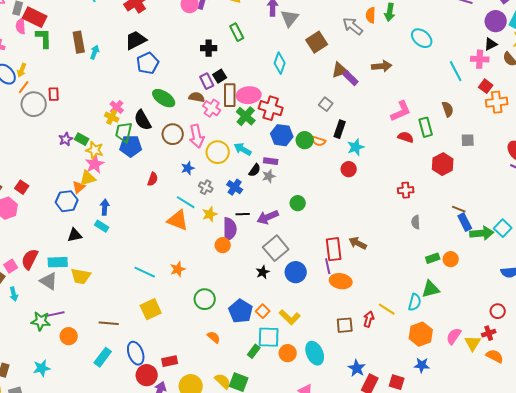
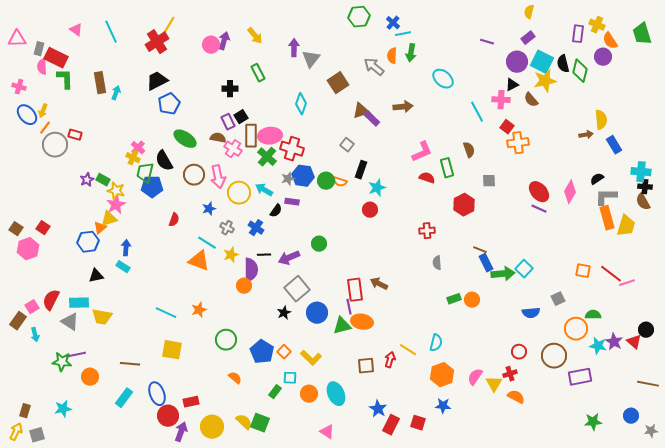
red rectangle: (54, 94) -> (75, 135), turned -72
gray star: (269, 176) -> (288, 179), moved
green triangle: (431, 289) -> (342, 326), moved
yellow square: (151, 309) -> (172, 350), turned 35
cyan square: (269, 337) -> (290, 378), size x0.6

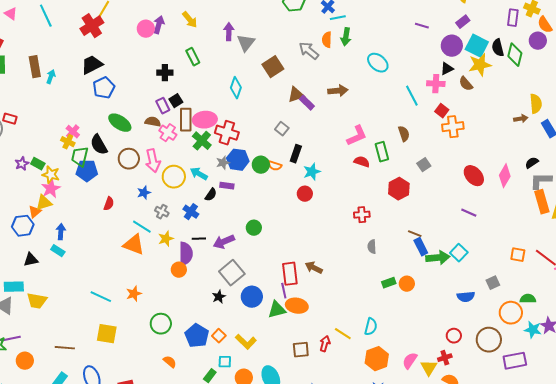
gray square: (489, 181) -> (424, 165), turned -32
purple line: (539, 209) -> (469, 213), moved

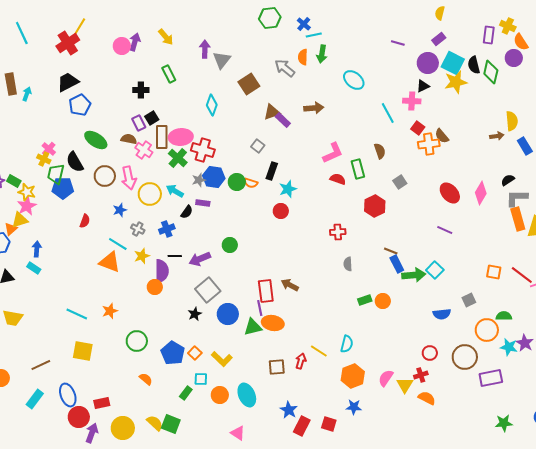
brown semicircle: (466, 84) -> (442, 136), moved
blue cross: (191, 212) -> (167, 229), turned 35
brown line: (65, 348) -> (41, 365), turned -30

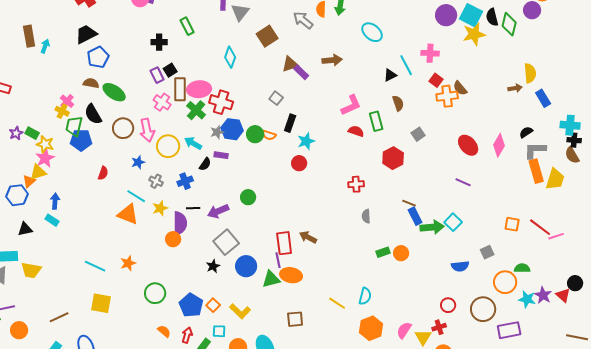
black triangle: (423, 86) -> (390, 75), moved
brown semicircle: (129, 139) -> (91, 83), moved
red arrow: (301, 361) -> (187, 335), moved

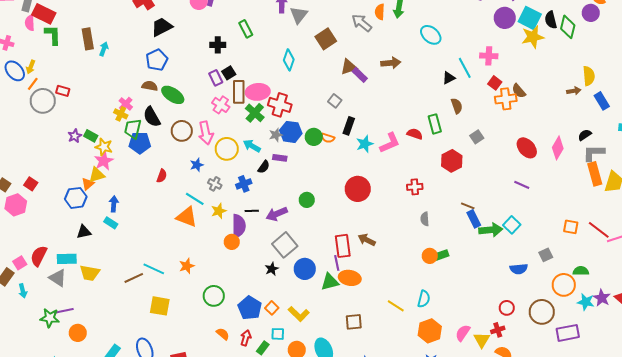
black trapezoid: (86, 34) -> (162, 27), moved
pink L-shape: (351, 105) -> (390, 143), moved
red circle: (299, 163) -> (358, 189), moved, size x1.6
orange circle: (401, 253) -> (430, 256), moved
brown line: (59, 317) -> (134, 278), moved

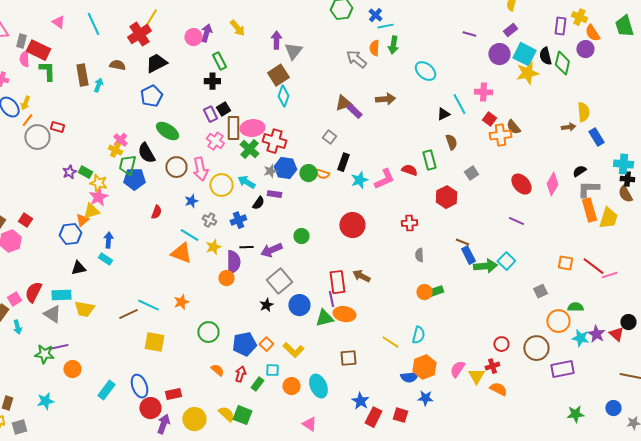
green rectangle: (246, 29) -> (219, 61), moved
brown square: (326, 39) -> (278, 75), moved
brown semicircle: (150, 86) -> (117, 65), moved
blue semicircle: (519, 269) -> (409, 377), moved
blue pentagon: (250, 308) -> (244, 344), turned 30

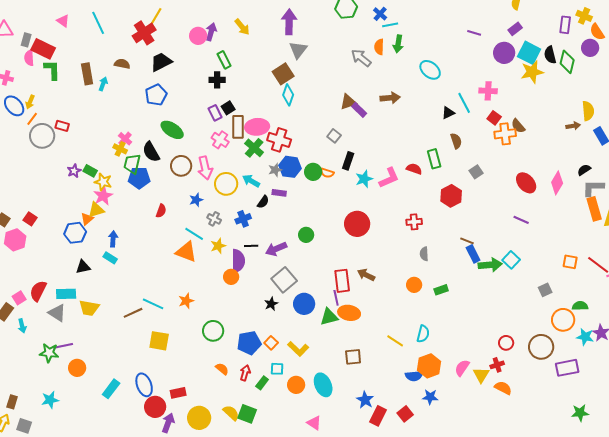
purple arrow: (276, 40) -> (289, 22), moved, size x1.4
orange circle: (424, 292) -> (414, 285), moved
red square: (400, 415) -> (405, 414), turned 35
gray square: (19, 427) -> (24, 426), turned 35

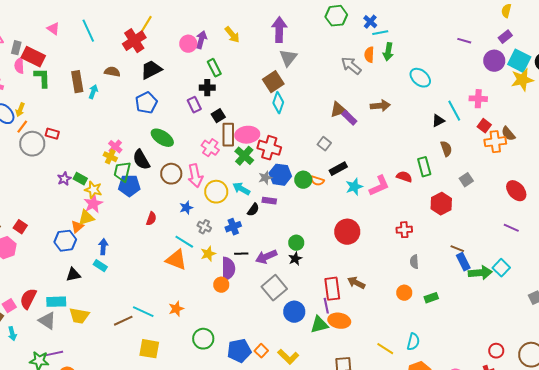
purple rectangle: (215, 113) -> (194, 105), moved
black rectangle: (348, 161) -> (338, 169), turned 42
black star: (271, 304) -> (295, 259), moved

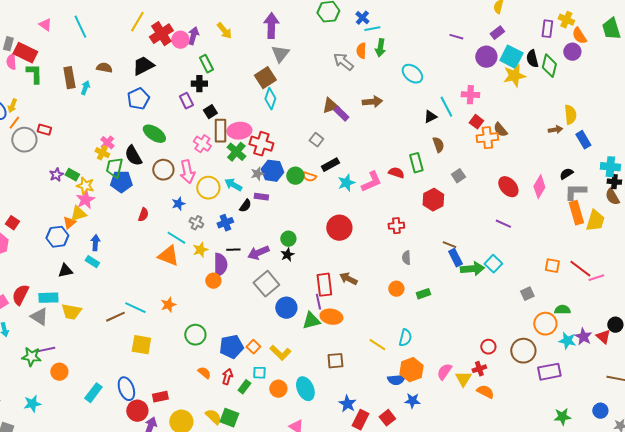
red cross: (134, 41) -> (161, 34), moved

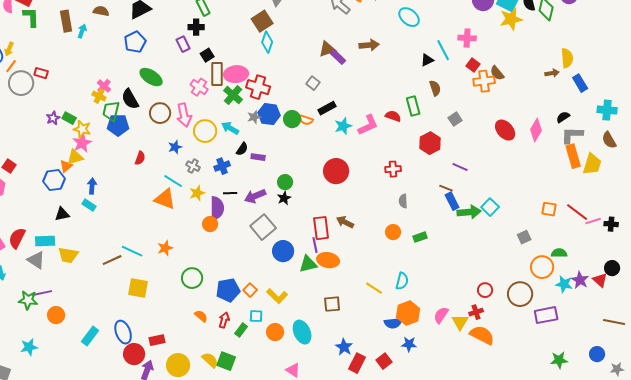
black cross: (614, 182) -> (611, 224), moved
purple rectangle: (261, 197) -> (258, 157), moved
purple line: (503, 224) -> (460, 167), moved
orange semicircle: (485, 392) -> (482, 335), size x1.4

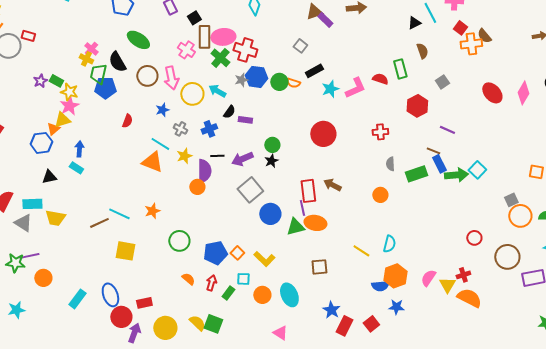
green rectangle: (420, 237) -> (416, 174), moved, size x1.5
orange circle: (542, 267) -> (520, 216), moved
red circle: (485, 290) -> (474, 238), moved

